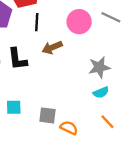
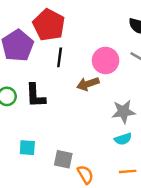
brown arrow: (52, 47) -> (88, 84), moved
orange line: (107, 122) -> (128, 171), turned -56
orange semicircle: (69, 128) -> (85, 175), turned 30

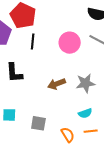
brown arrow: (88, 84) -> (57, 84), moved
cyan semicircle: (123, 139) -> (85, 113), moved
orange semicircle: (85, 175) -> (68, 135), moved

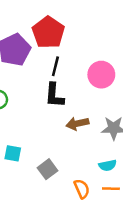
black L-shape: (14, 73) -> (54, 95), moved
gray square: (38, 123) -> (48, 169), turned 35

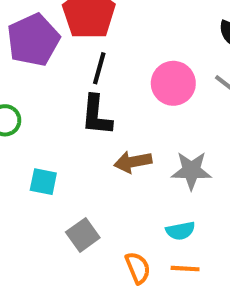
cyan square: (13, 153) -> (43, 182), moved

